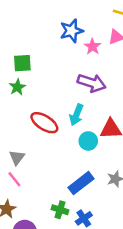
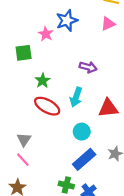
pink star: (92, 47) -> (46, 34), moved
purple arrow: (92, 83) -> (88, 67), size x0.7
green star: (17, 87) -> (43, 81), moved
cyan circle: (88, 141) -> (82, 132), moved

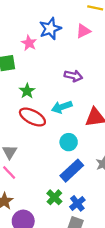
pink triangle: (108, 24) -> (83, 31), moved
cyan arrow: (76, 97) -> (62, 107), turned 54
green cross: (66, 185) -> (54, 197), turned 32

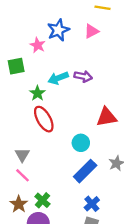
cyan arrow: (62, 107) -> (58, 78), moved
red ellipse: (32, 117) -> (44, 119), turned 35
green cross: (54, 197) -> (42, 200), moved

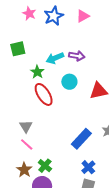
pink star: (38, 45) -> (29, 13), moved
cyan circle: (81, 143) -> (69, 82), moved

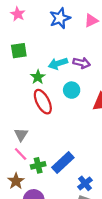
pink star: (29, 13) -> (18, 14), moved
blue rectangle: (81, 139) -> (63, 163), moved
green cross: (45, 166) -> (38, 165), moved, turned 32

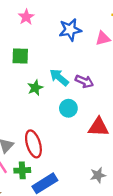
cyan arrow: (58, 64) -> (59, 77), turned 48
red ellipse: (43, 102) -> (33, 144), moved
green cross: (38, 165) -> (22, 170), moved

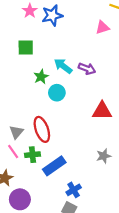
blue star: (70, 30) -> (52, 15), moved
cyan circle: (68, 108) -> (57, 93), moved

